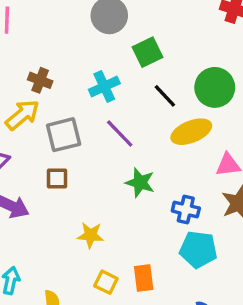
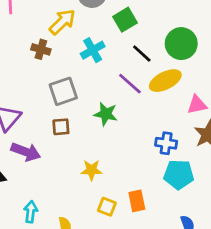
yellow arrow: (22, 115) -> (62, 22), moved
purple line: (120, 133) -> (130, 84), moved
green star: (140, 183) -> (106, 114), moved

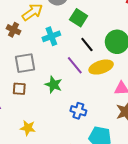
green square: (125, 20) -> (79, 18), turned -36
blue cross: (166, 143) -> (78, 111), moved
yellow star: (91, 170) -> (28, 128), moved

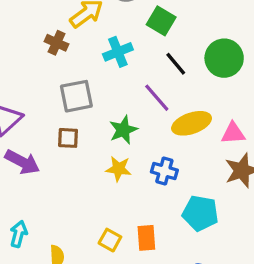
yellow ellipse: (101, 67) -> (192, 123), moved
green star: (54, 85) -> (123, 130), turned 30
yellow star: (28, 128) -> (119, 169), moved

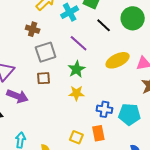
brown cross: (57, 43) -> (33, 29), moved
cyan cross: (118, 52) -> (70, 12), moved
purple line: (157, 98) -> (79, 43), moved
blue cross: (164, 171) -> (104, 109), moved

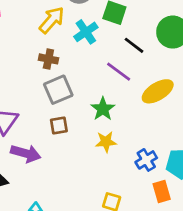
brown cross: (33, 29) -> (48, 59), moved
purple line: (79, 43) -> (119, 72), moved
blue cross: (104, 109) -> (146, 160), turned -35
orange rectangle: (98, 133) -> (162, 192), moved

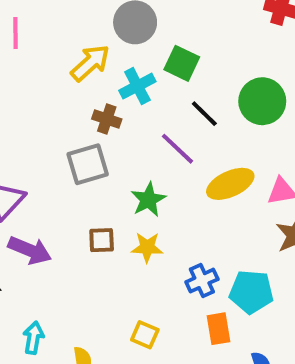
brown cross: (48, 59) -> (107, 119), moved
brown square: (59, 125) -> (102, 240), moved

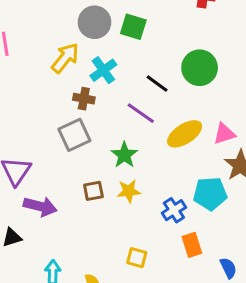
green square: (182, 63) -> (133, 27), moved
cyan pentagon: (251, 292) -> (210, 194), moved

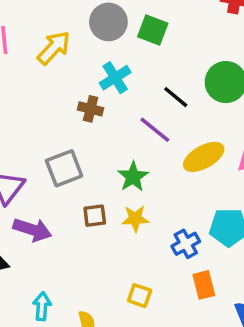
yellow arrow: (65, 58) -> (54, 48), moved
gray square: (74, 135) -> (64, 168), moved

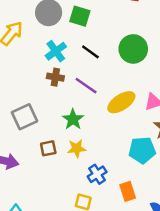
black line: (176, 97) -> (90, 52), moved
brown cross: (91, 109) -> (55, 77), moved
blue cross: (186, 244) -> (97, 174), moved

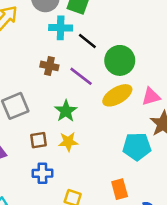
green circle: (133, 49) -> (120, 60), moved
cyan cross: (56, 51) -> (61, 28), moved, turned 35
blue cross: (97, 174) -> (42, 173), moved, turned 30

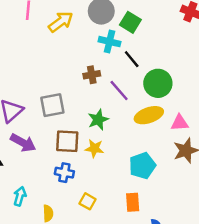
brown cross: (49, 66) -> (92, 75), turned -35
brown square: (39, 140) -> (67, 141), size x1.5
cyan pentagon: (137, 147) -> (142, 166), moved, turned -30

